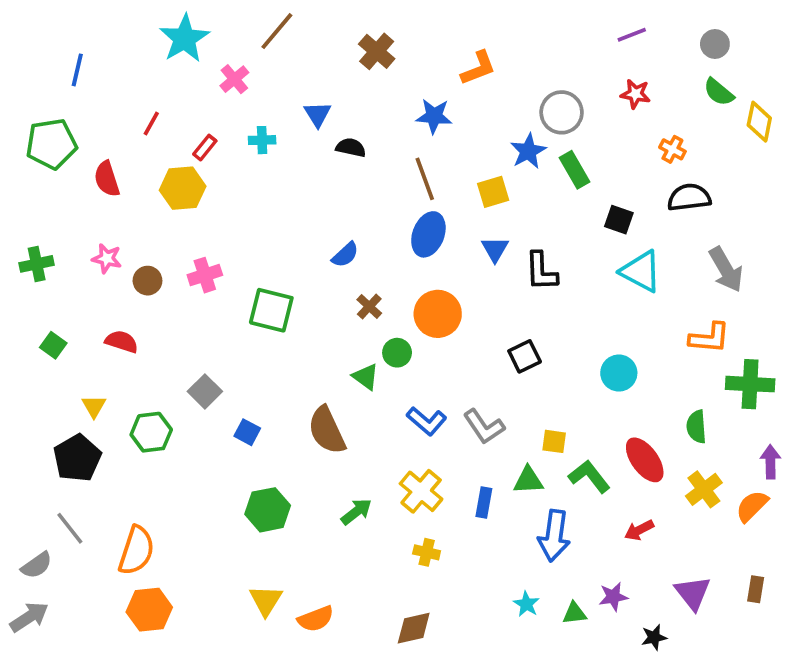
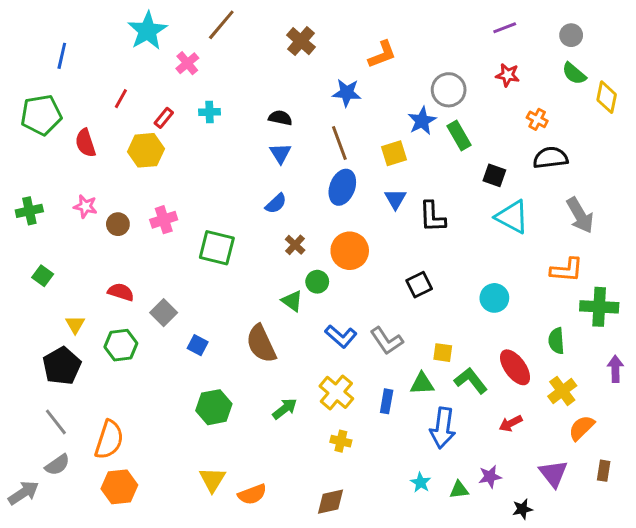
blue triangle: (318, 114) -> (280, 153), moved
red semicircle: (122, 342) -> (121, 292), moved
orange semicircle: (752, 506) -> (581, 428), moved
gray semicircle: (37, 565) -> (57, 465), moved

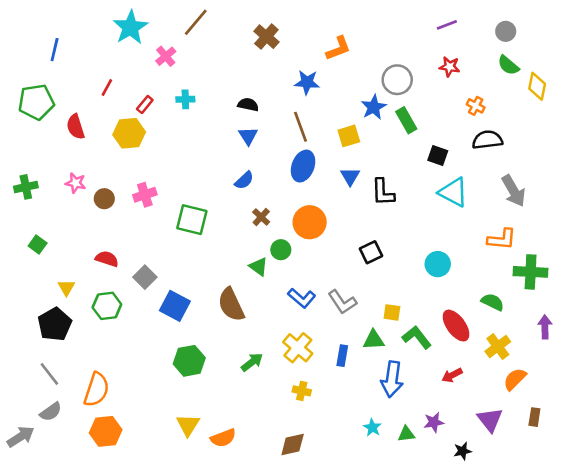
green semicircle: (556, 341) -> (493, 302), turned 120
blue square: (198, 345) -> (175, 306), size x1.6

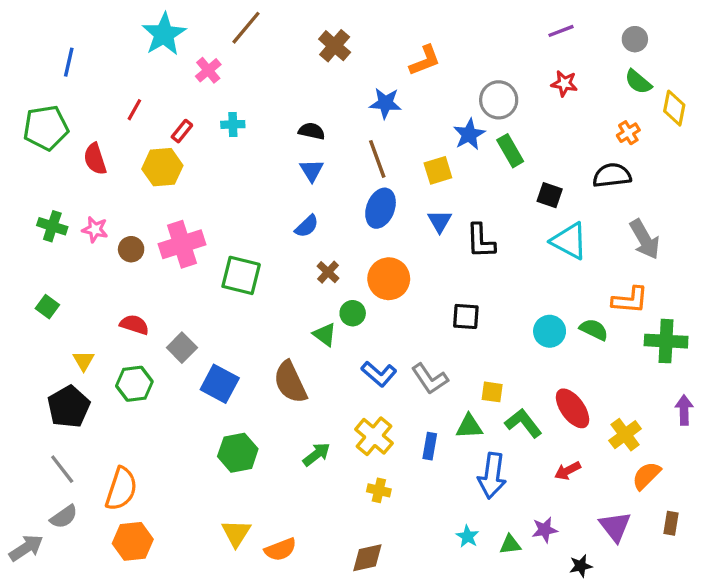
orange cross: (476, 106) -> (628, 133), moved, turned 30
green cross: (26, 187) -> (52, 226), moved, turned 30
pink cross: (145, 195) -> (182, 244), size x1.5
black square: (371, 252) -> (466, 316), turned 30
green semicircle: (493, 302) -> (594, 330), moved

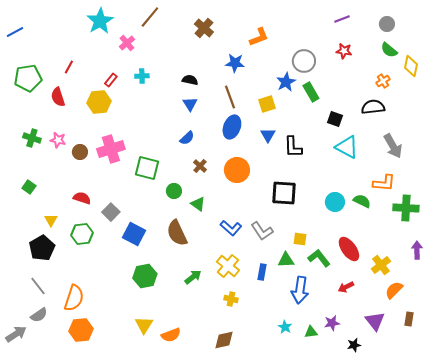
blue line: (69, 62) -> (15, 32), moved, turned 48
red line: (134, 110) -> (69, 67), moved
green circle: (353, 313) -> (174, 191), moved
black square: (466, 316) -> (284, 193), size x1.5

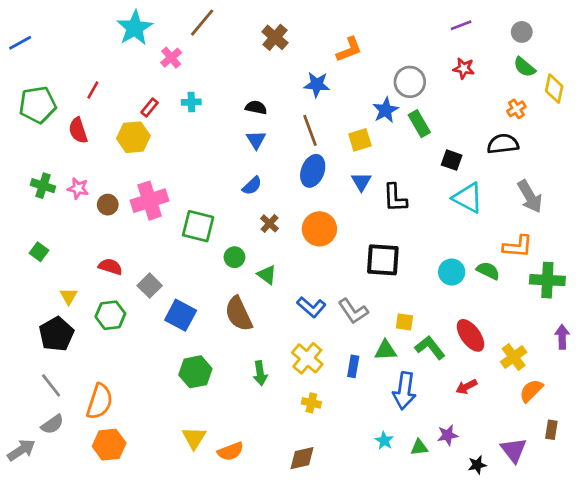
green arrow: (193, 277) -> (260, 373), turned 120
purple triangle: (375, 321) -> (514, 450), moved

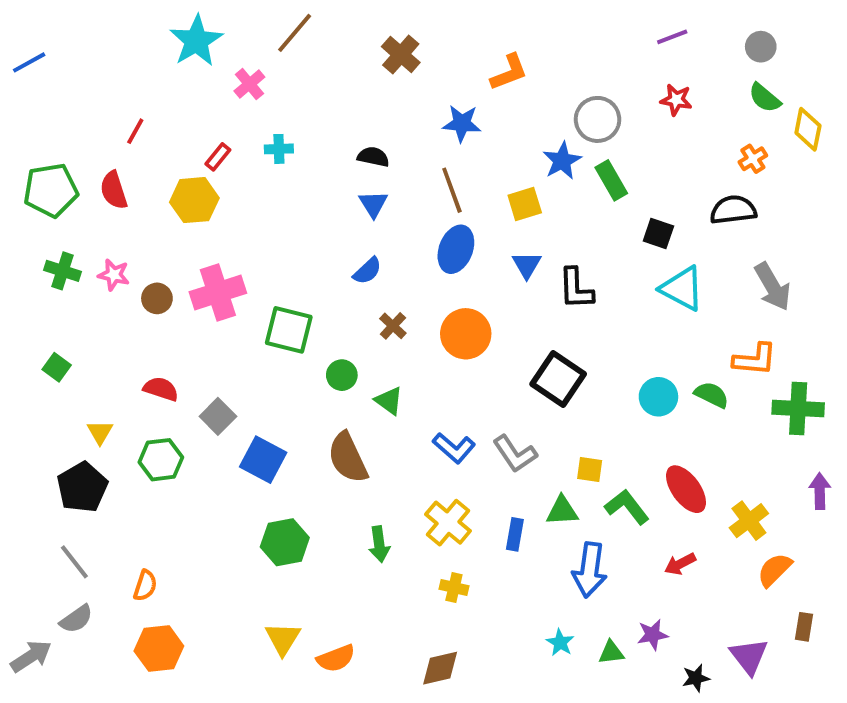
green pentagon: (38, 105) -> (51, 190), moved
black square: (383, 260) -> (558, 379), turned 30
orange semicircle: (100, 401) -> (145, 586), size x0.6

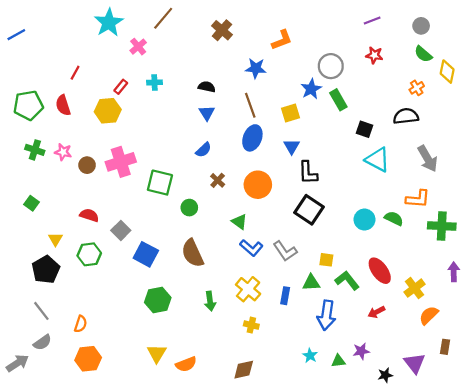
black L-shape: (576, 289) -> (308, 173), moved
green triangle: (389, 401) -> (239, 222), moved

